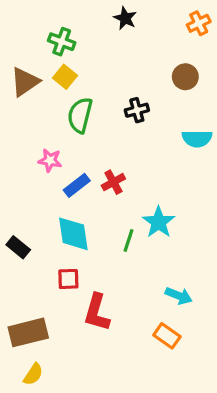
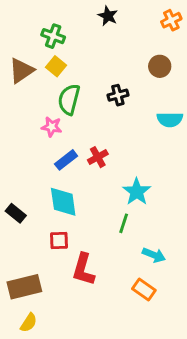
pink star: (50, 160) -> (52, 127), moved
green line: (129, 241) -> (124, 223), moved

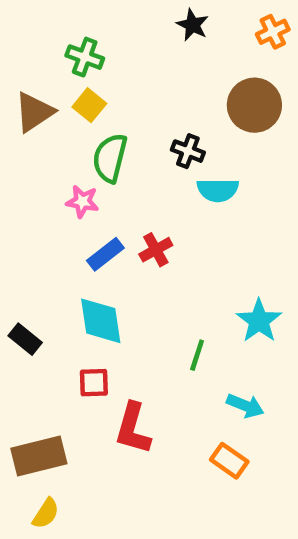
black star: (108, 16) -> (193, 25), moved
brown circle: (160, 66) -> (254, 105), size x1.5
black cross: (118, 95) -> (188, 151), turned 36
cyan semicircle: (170, 120) -> (218, 190), moved
cyan star: (137, 192) -> (259, 321), moved

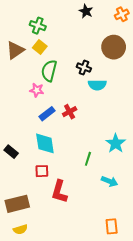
orange rectangle: (229, 461) -> (112, 226), moved, turned 49
yellow semicircle: (46, 513) -> (20, 229), turned 40

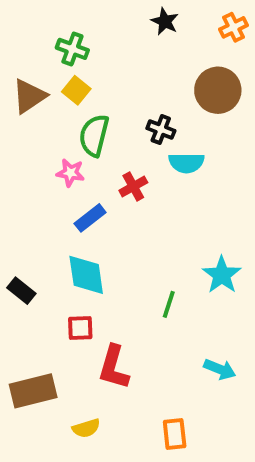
red cross: (70, 112) -> (133, 186), moved
cyan arrow: (109, 181) -> (220, 369), moved
orange rectangle: (112, 226) -> (175, 434), moved
yellow semicircle: (20, 229) -> (86, 428), moved

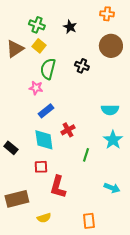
black star: (165, 21) -> (70, 27), moved
orange cross: (234, 27) -> (107, 14), moved, turned 32
cyan semicircle: (186, 163) -> (110, 110), moved
red cross: (133, 186) -> (68, 130), moved

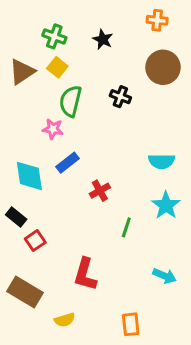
cyan diamond: (44, 140) -> (29, 176), moved
red square: (41, 167) -> (35, 241), moved, turned -32
brown rectangle: (17, 199) -> (25, 292), turned 45

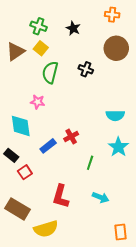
pink star: (53, 129) -> (38, 102), moved
blue rectangle: (68, 163) -> (48, 146), moved
cyan arrow: (164, 276) -> (101, 197), moved
yellow semicircle: (65, 320) -> (46, 229), size x1.6
orange rectangle: (131, 324) -> (120, 232), moved

